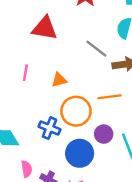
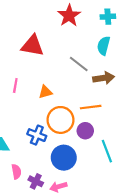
purple circle: (104, 134) -> (85, 131), moved

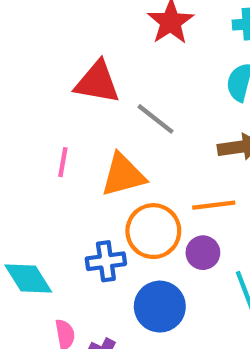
gray line: (79, 64) -> (155, 119), moved
orange triangle: (45, 92) -> (123, 175), size x1.6
blue cross: (37, 135) -> (106, 261), turned -30

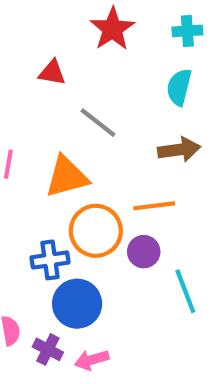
red triangle: (97, 82) -> (52, 73), moved, size x0.6
blue circle: (160, 307) -> (77, 304), moved

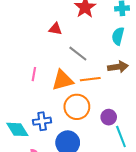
orange line: (154, 206) -> (90, 79), moved
purple circle: (144, 252) -> (109, 117), moved
blue cross: (50, 260) -> (42, 121), moved

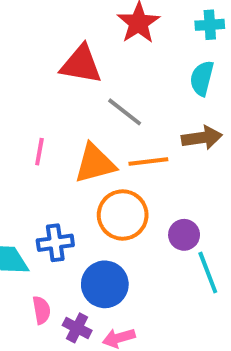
red triangle: (55, 29) -> (81, 64), size x1.6

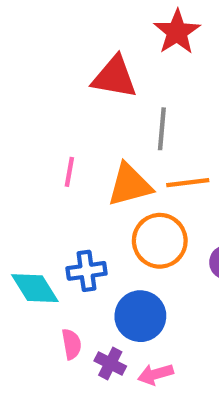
gray line: (125, 112) -> (162, 129), turned 57

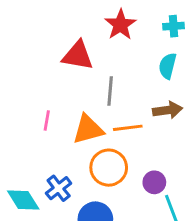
blue cross: (87, 271) -> (59, 188), turned -30

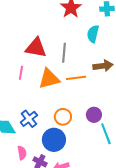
red triangle: (78, 56) -> (36, 48), moved
cyan semicircle: (168, 66) -> (93, 34), moved
orange circle: (109, 168) -> (63, 117), moved, size x0.7

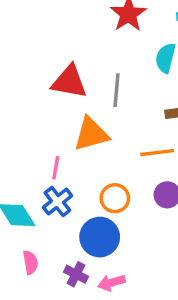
pink line: (21, 73) -> (56, 168), moved
orange line: (76, 78) -> (157, 153), moved
pink semicircle: (22, 153) -> (30, 262), moved

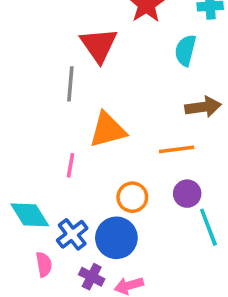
red triangle: (69, 82) -> (99, 45), moved, turned 45
gray line: (117, 90) -> (70, 84), moved
blue cross: (57, 202) -> (72, 234), moved

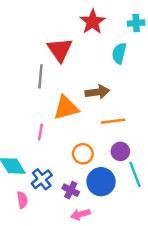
brown arrow: (203, 107) -> (97, 92), moved
blue circle: (116, 238) -> (101, 182), moved
purple cross: (92, 277) -> (71, 190), moved

